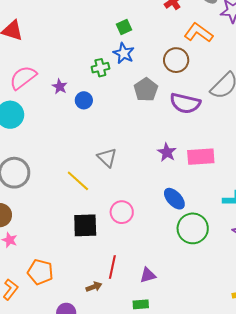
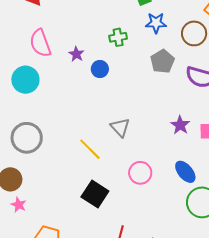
blue star: (124, 53) -> (156, 23), moved, turned -30
pink semicircle: (23, 78) -> (40, 43), turned -76
pink circle: (122, 212) -> (140, 173), moved
black square: (85, 225) -> (95, 194), turned 32

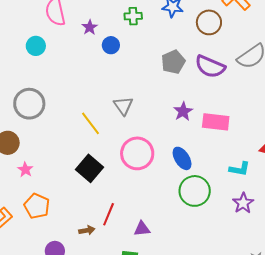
gray pentagon: (162, 61) -> (173, 62), moved
cyan circle: (25, 80) -> (36, 46), size x0.7
pink circle: (140, 173) -> (137, 153), size x1.4
pink star: (19, 205) -> (25, 170), moved

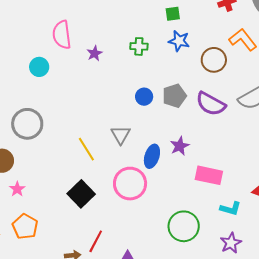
blue circle: (111, 45) -> (144, 97), moved
pink rectangle: (216, 122) -> (209, 175), moved
blue ellipse: (182, 158) -> (152, 156), moved, turned 45

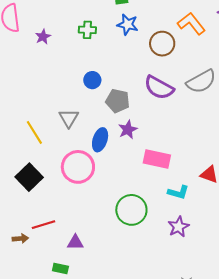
gray pentagon: (174, 96) -> (118, 101), moved, turned 30
red line: (96, 241) -> (43, 225), turned 45

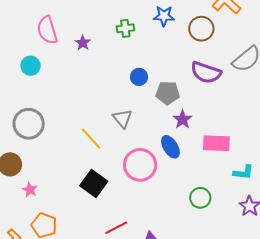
blue ellipse: (100, 140) -> (170, 147), moved, turned -40
green circle: (131, 210) -> (200, 198), size x0.7

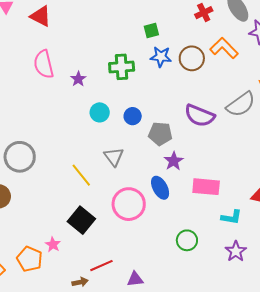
green cross: (125, 28) -> (122, 67), size x1.4
brown circle: (201, 29) -> (192, 58), moved
cyan circle: (31, 66) -> (100, 112), moved
pink star: (30, 190) -> (53, 244), moved

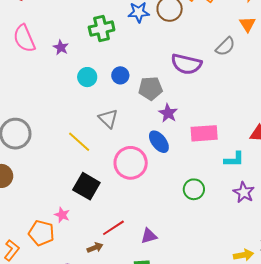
gray semicircle: (241, 104) -> (225, 47), size x0.7

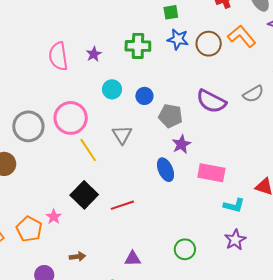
pink semicircle: (24, 38) -> (58, 56), moved
pink circle: (131, 163) -> (71, 118), moved
green circle: (194, 189) -> (185, 249), moved
red line: (113, 228) -> (122, 205), moved

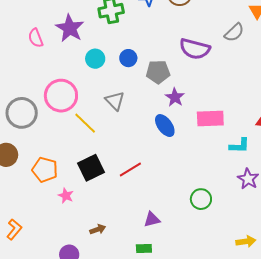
purple star: (94, 54) -> (70, 28), size x1.8
pink semicircle: (58, 56) -> (36, 38), size x0.7
black square: (84, 195) -> (91, 168), turned 32
orange pentagon: (29, 229) -> (45, 170), moved

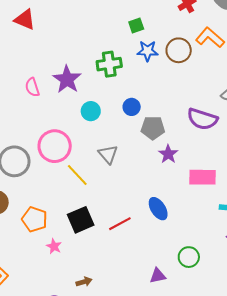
purple semicircle: (195, 49) -> (202, 119), moved
blue circle: (128, 58) -> (132, 107), moved
blue ellipse: (165, 126) -> (158, 209), moved
purple triangle: (152, 219) -> (158, 276), moved

